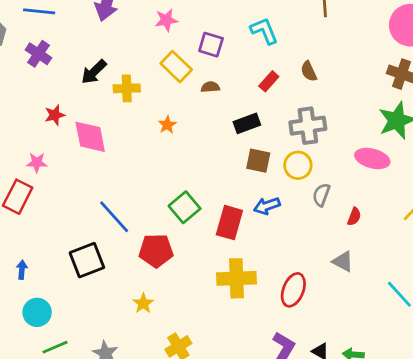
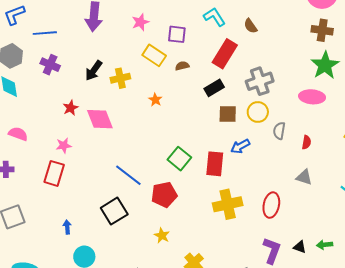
brown semicircle: (309, 71) -> (250, 26), moved
red rectangle: (269, 81) -> (225, 54), size x1.8

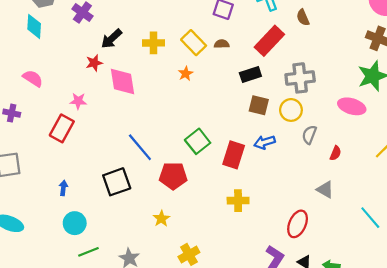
yellow rectangle: (154, 55) -> (194, 43), moved
black arrow: (94, 71) -> (111, 39), moved
yellow cross: (228, 204) -> (238, 201), size x0.7
red ellipse: (271, 205) -> (298, 224), moved

